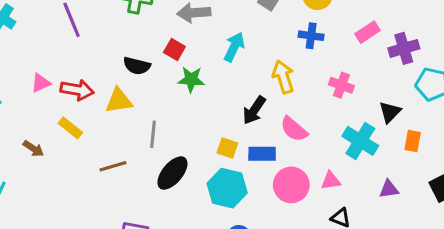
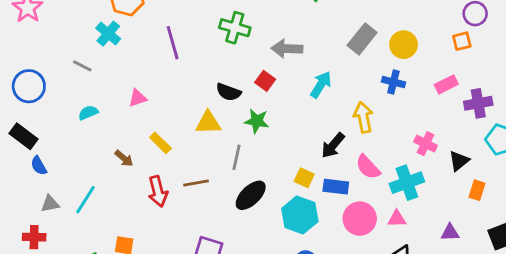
green star: (191, 79) -> (257, 121), moved
pink cross: (341, 85) -> (426, 144), moved
red arrow: (77, 90) -> (158, 191), moved, turned 60
cyan cross: (360, 141) -> (407, 183), moved, turned 32

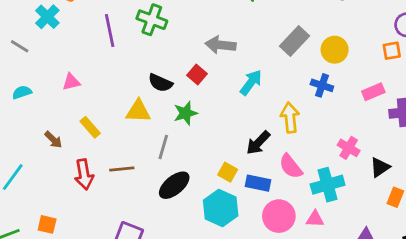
green cross: (235, 28) -> (152, 20), moved
green star: (257, 121) -> (186, 113), turned -30

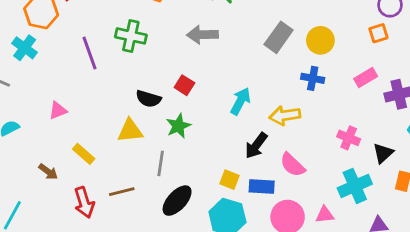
gray arrow: (220, 45) -> (202, 35), moved
cyan arrow: (251, 82) -> (240, 101), moved
yellow arrow: (290, 118) -> (285, 115), turned -84
cyan cross: (328, 185) -> (355, 186), moved

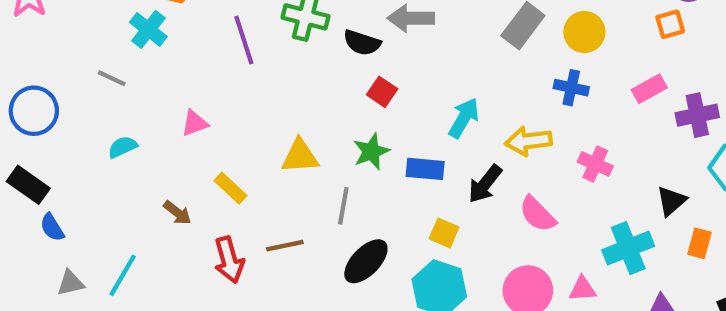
black semicircle: (148, 99) -> (362, 43), moved
pink cross: (349, 138) -> (595, 164), moved
blue rectangle: (262, 186) -> (425, 169), moved

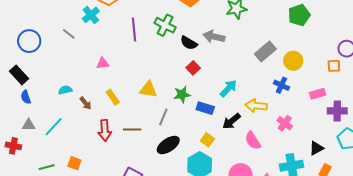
cyan semicircle: (123, 147) -> (65, 90), moved

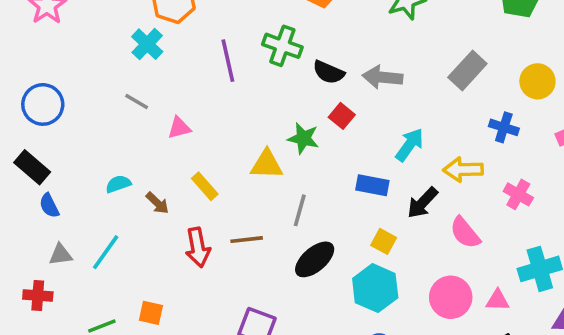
gray line: (69, 34) -> (137, 102), moved
gray arrow: (214, 37) -> (383, 77), moved
yellow circle: (293, 61) -> (537, 81), moved
green star: (182, 94) -> (303, 138), moved, turned 30

